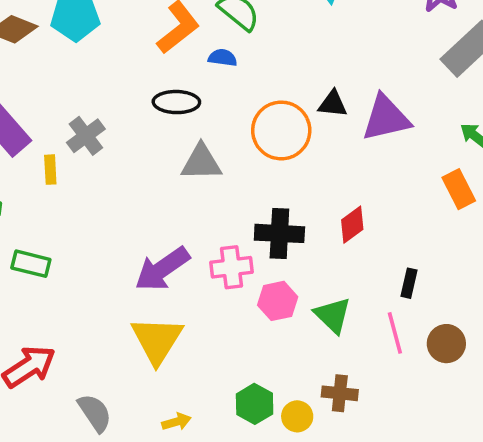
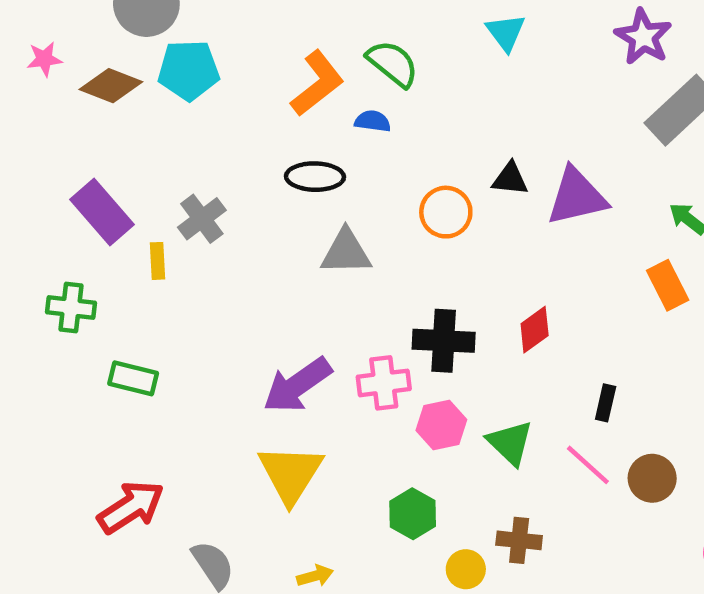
orange circle: (281, 130) -> (446, 212), size x0.7
pink line: (395, 333) -> (588, 465), turned -33
green hexagon: (255, 404) -> (413, 514), moved

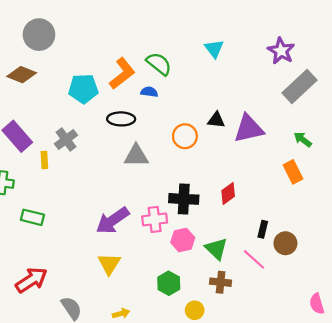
cyan pentagon: (189, 70) -> (83, 89), moved
yellow triangle: (291, 474) -> (109, 264), size x0.7
brown circle: (652, 478) -> (285, 243), moved
brown cross: (519, 540) -> (221, 282), moved

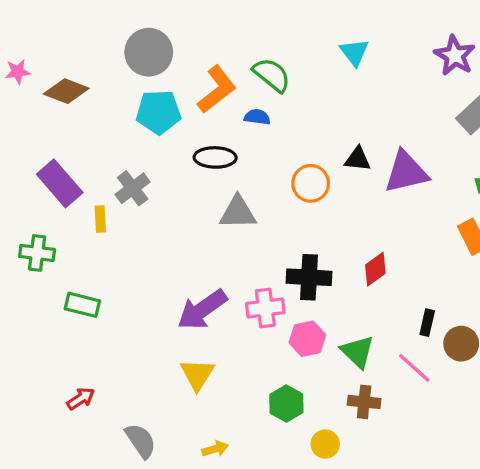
gray circle: (39, 35) -> (149, 52), moved
red arrow: (31, 280) -> (81, 399), size x0.6

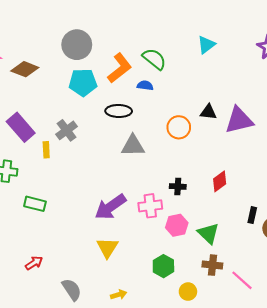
cyan triangle: (354, 52) -> (206, 45), turned 30
black cross: (309, 277) -> (178, 186), size x0.6
pink line: (414, 368) -> (242, 280), moved

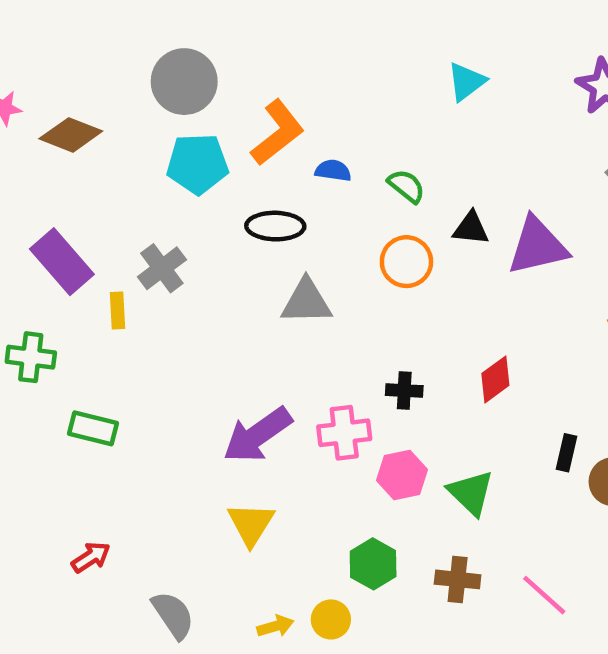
green semicircle: (154, 59) -> (406, 186), moved, size x0.7
brown cross: (212, 265) -> (458, 579), moved
yellow circle: (188, 292) -> (331, 619), moved

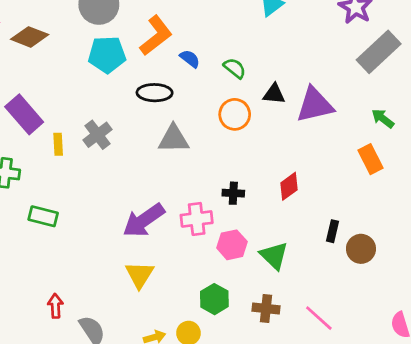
blue semicircle: (333, 170) -> (190, 59), turned 30
gray cross: (162, 268) -> (98, 135), moved
red arrow: (91, 557) -> (55, 306), moved, turned -60

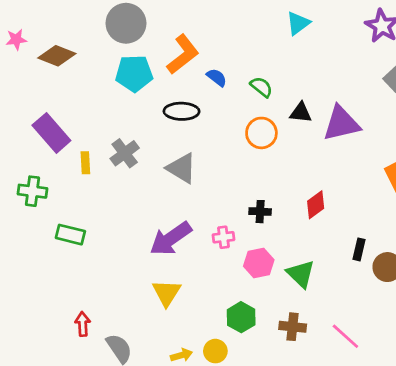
gray triangle: (174, 139) -> (182, 168), moved, turned 32
pink cross: (197, 219) -> (224, 237), size x0.7

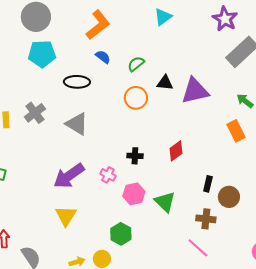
orange L-shape: (183, 54) -> (98, 25), moved
green semicircle: (261, 87) -> (136, 64), turned -78
pink cross: (224, 237) -> (108, 175), turned 35
brown cross: (293, 327) -> (206, 219), moved

